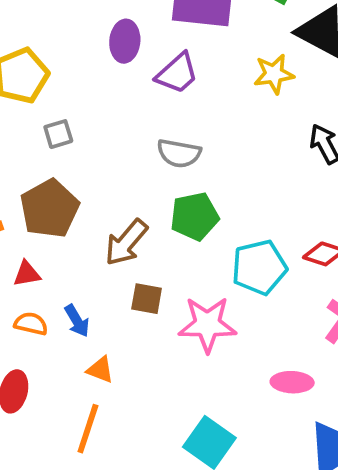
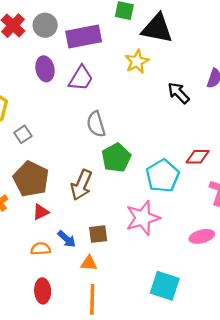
gray semicircle: (179, 153) -> (96, 124), turned 80
red triangle: (27, 274) -> (41, 212), moved
brown square: (147, 299) -> (98, 234), moved

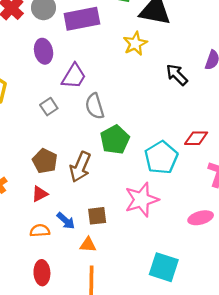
purple trapezoid: (81, 78) -> (74, 76), moved
gray square: (23, 134) -> (49, 107), moved
brown pentagon: (31, 179) -> (45, 161), moved, size x0.7

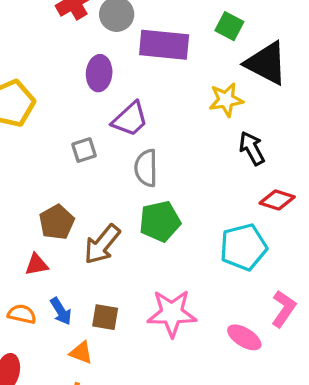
black arrow: (177, 75) -> (252, 148), moved
red diamond: (196, 138) -> (277, 200), moved
cyan pentagon: (161, 158) -> (243, 247), moved
pink ellipse: (201, 218) -> (244, 337), moved, turned 30

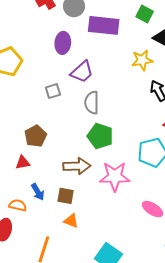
green pentagon: (160, 221) -> (100, 136), turned 30
brown arrow: (102, 244) -> (77, 166), moved, turned -132
pink star: (172, 313) -> (115, 176), moved
orange semicircle: (22, 314) -> (18, 205), moved
orange triangle: (81, 353) -> (71, 221), moved

